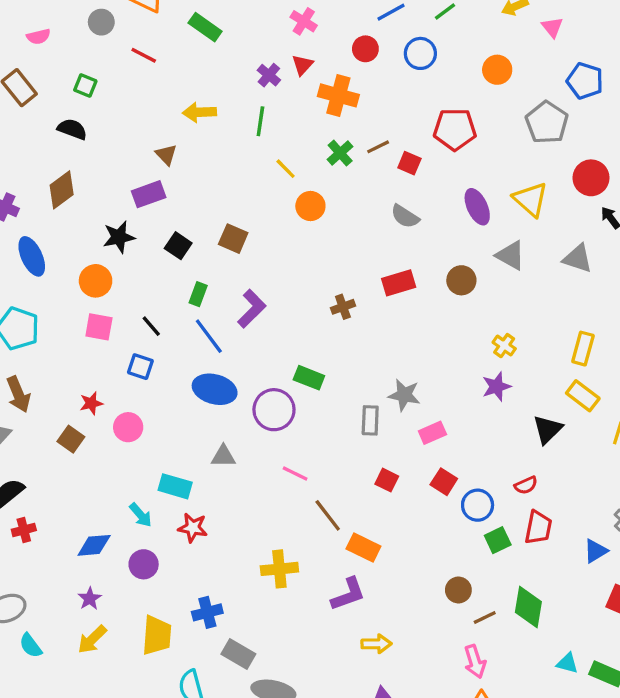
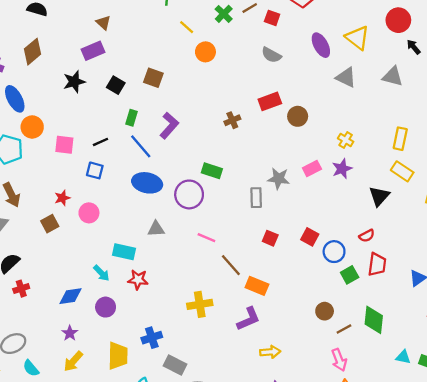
brown circle: (461, 280) -> (298, 116), moved
orange circle: (96, 281) -> (32, 127), moved
black line: (151, 326) -> (101, 142), turned -70
pink rectangle: (432, 433) -> (312, 169), moved
brown square: (71, 439) -> (50, 224), turned 30

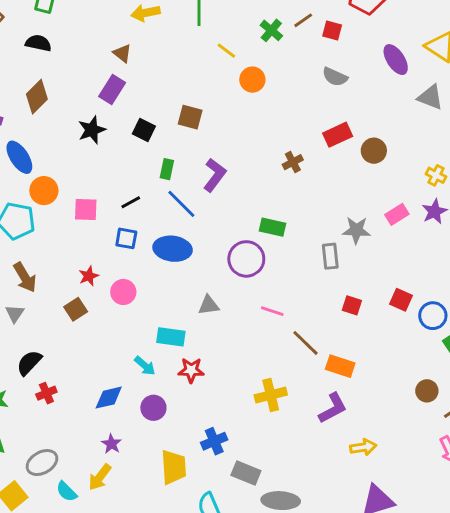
purple rectangle: (93, 51) -> (112, 89), turned -30
blue ellipse: (147, 183) -> (173, 249), moved
yellow arrow: (73, 361) -> (100, 477), moved

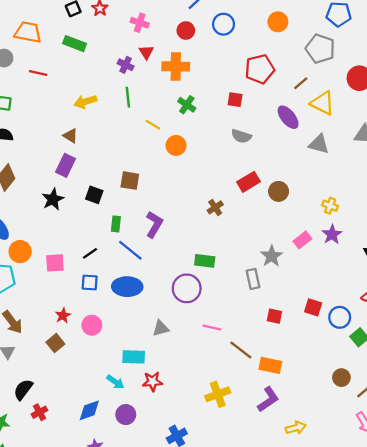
brown line: (303, 20) -> (301, 83), moved
gray star: (356, 230) -> (272, 256), turned -30

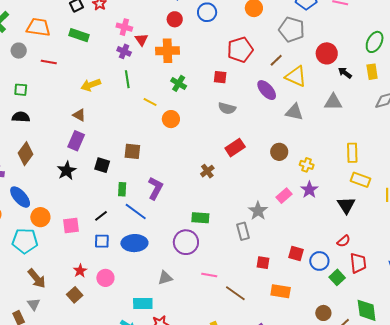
pink cross: (140, 23) -> (124, 27), moved
brown circle: (279, 191) -> (279, 152), moved
orange rectangle: (270, 365) -> (281, 291), moved

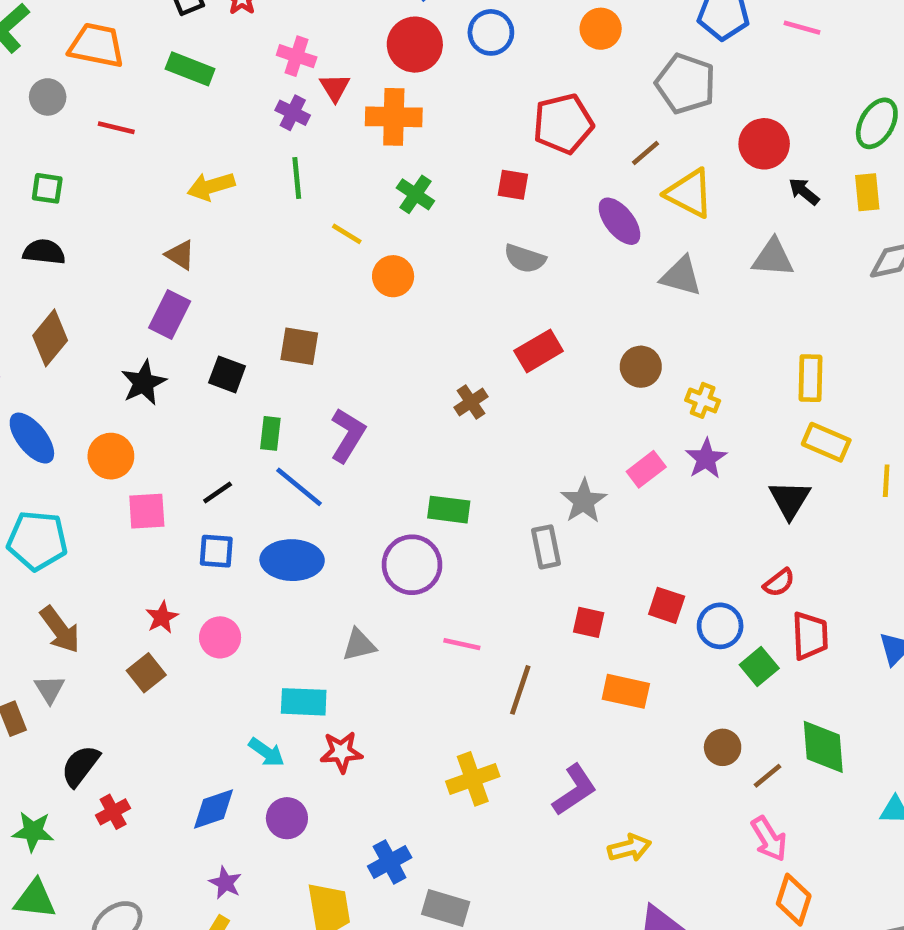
red circle: (175, 19) -> (415, 45), size x1.5
orange circle: (40, 217) -> (111, 456), moved
brown line: (235, 293) -> (520, 690), turned 70

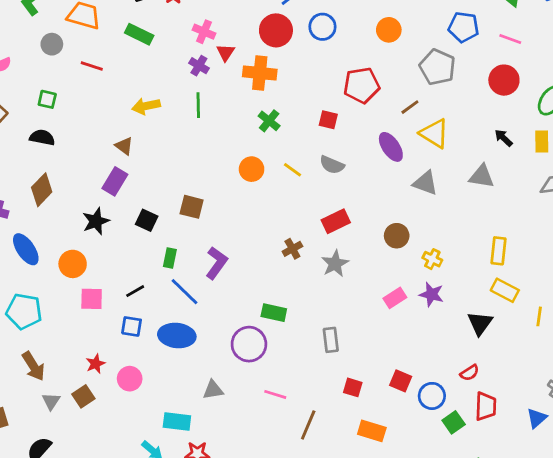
red circle: (764, 144) -> (504, 80), moved
yellow line: (347, 234) -> (292, 170), moved
purple star: (706, 459) -> (432, 294), turned -30
gray star: (584, 501) -> (335, 264), moved
gray triangle: (49, 689) -> (51, 401), moved

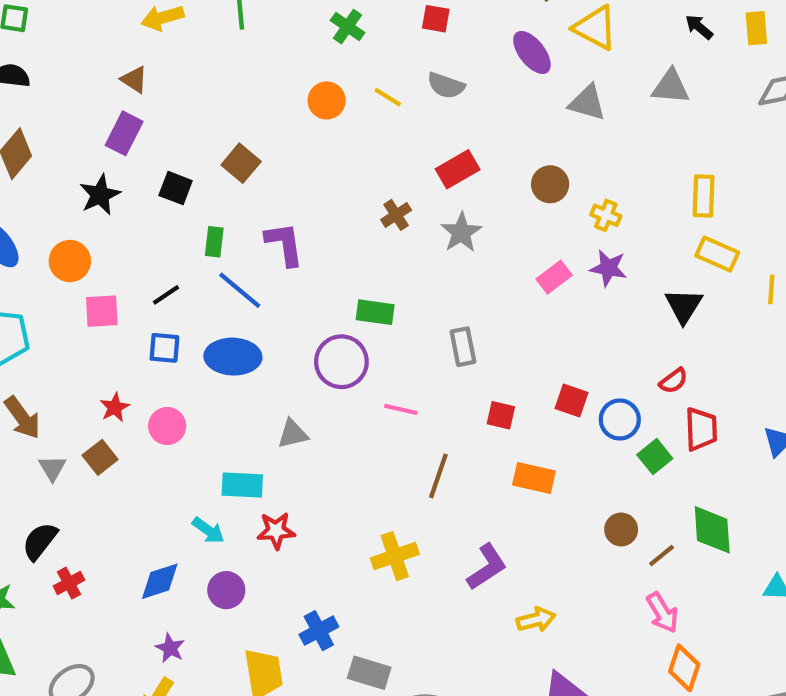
brown square: (192, 207) -> (241, 163), turned 30
purple L-shape: (217, 263) -> (284, 244), turned -40
pink line: (275, 394) -> (401, 409), moved

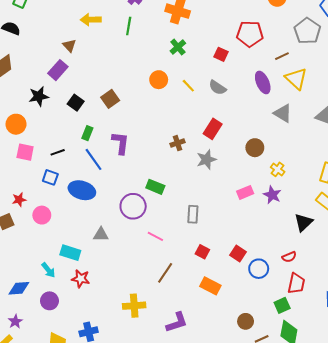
red rectangle: (458, 169) -> (213, 129), turned -42
green square: (655, 457) -> (282, 305), moved

